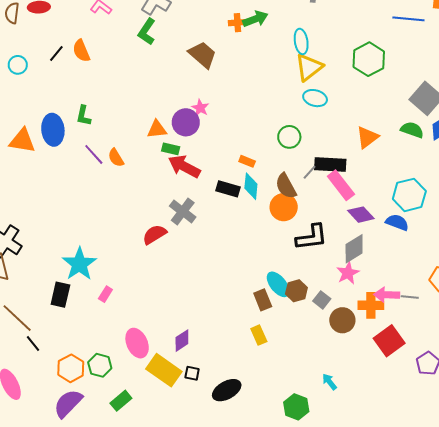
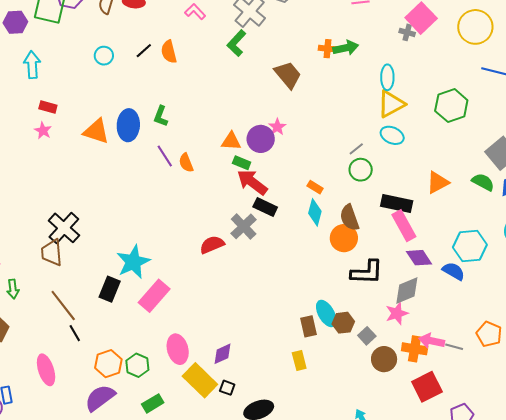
gray line: (309, 172) -> (356, 149), moved
black rectangle: (228, 189) -> (265, 207), moved
pink rectangle: (105, 294) -> (154, 296), size x2.0

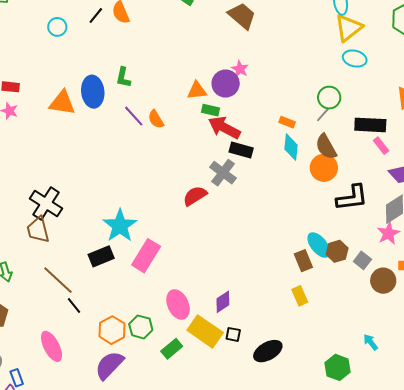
gray line: (356, 149) -> (323, 115), moved
pink rectangle: (404, 226) -> (381, 146), size x0.6
black rectangle: (110, 289) -> (101, 256), turned 55
green rectangle: (153, 403) -> (172, 349), moved

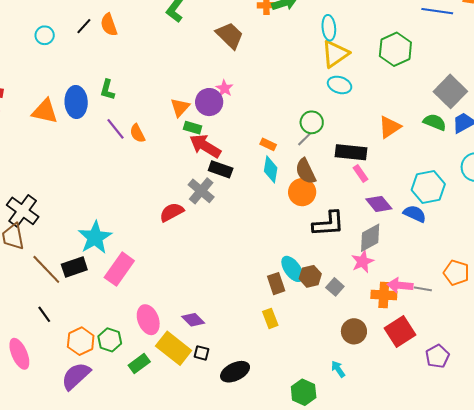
orange triangle: (197, 91) -> (180, 107), turned -45
brown line: (58, 280) -> (46, 269), moved
brown circle: (383, 281) -> (354, 331), moved
purple diamond: (223, 302) -> (193, 320), turned 75

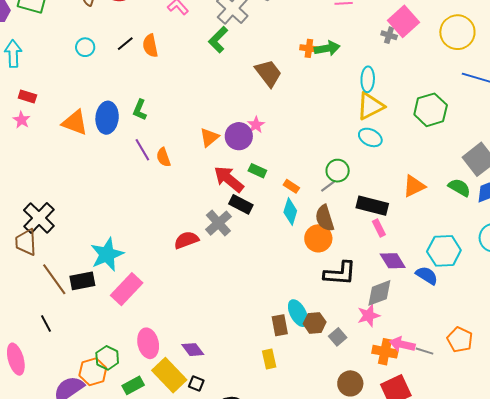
green rectangle: (193, 128) -> (257, 171), moved
orange hexagon: (81, 341) -> (93, 372), moved

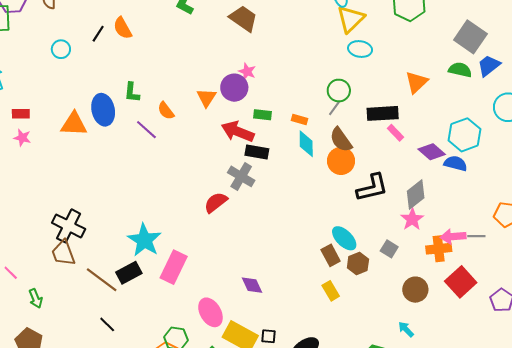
orange semicircle: (163, 157) -> (166, 111), moved
purple diamond: (393, 261) -> (432, 152), moved
brown hexagon: (315, 323) -> (358, 264), moved
purple diamond: (193, 350) -> (252, 285), moved, turned 30

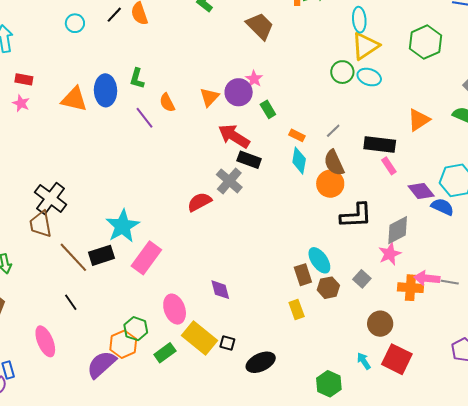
green circle: (339, 91) -> (342, 72), moved
green rectangle: (263, 115) -> (268, 109), moved, turned 42
red square: (461, 282) -> (397, 359), moved, turned -32

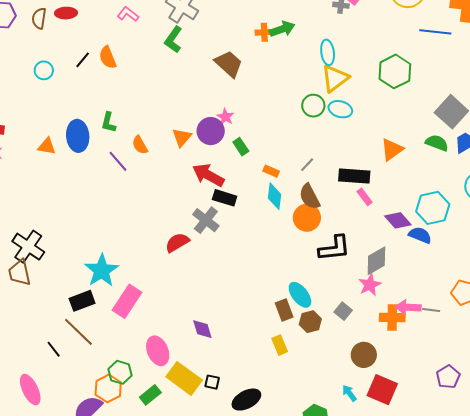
orange triangle: (74, 99) -> (47, 146), size x0.7
brown line: (73, 257) -> (78, 332), moved

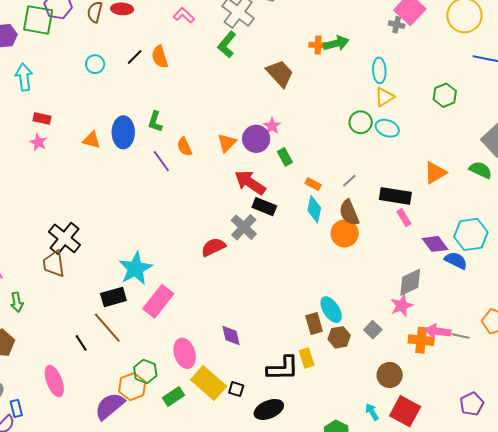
green hexagon: (395, 71) -> (445, 95), size x0.7
yellow triangle: (335, 78) -> (384, 97), size x0.7
black L-shape: (334, 248) -> (283, 368), moved

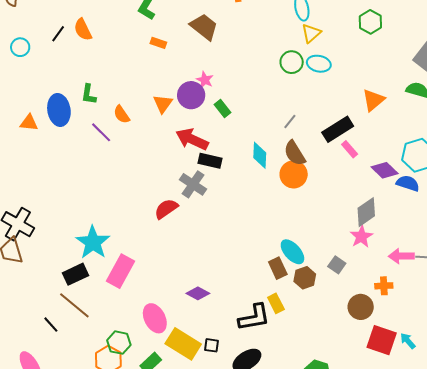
orange rectangle: (313, 184) -> (158, 43), moved
black rectangle: (395, 196) -> (338, 129), turned -32
purple diamond: (231, 336) -> (198, 293), turned -40
orange cross: (421, 340) -> (384, 286), moved, size x0.7
cyan arrow: (372, 412) -> (408, 341), moved

